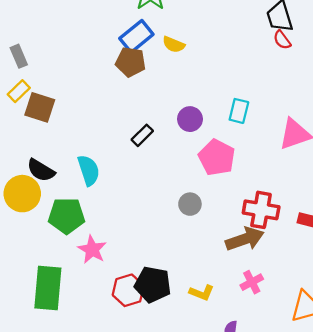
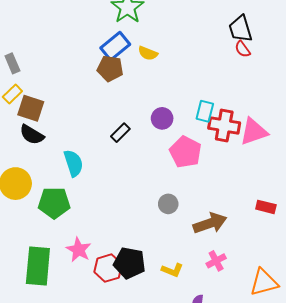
black semicircle: (41, 170) -> (32, 135), moved
gray circle: (190, 204) -> (168, 204), moved
red cross: (261, 210) -> (224, 126), moved
pink star: (92, 250) -> (79, 250), moved

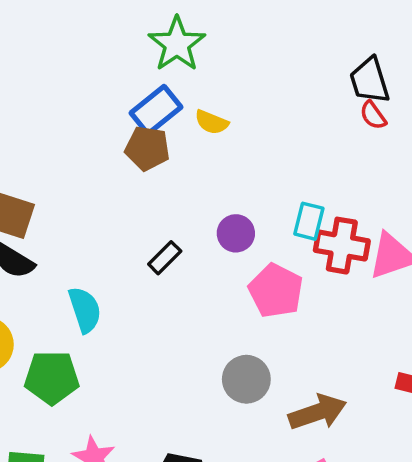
gray circle: (168, 204) -> (246, 379), size x1.4

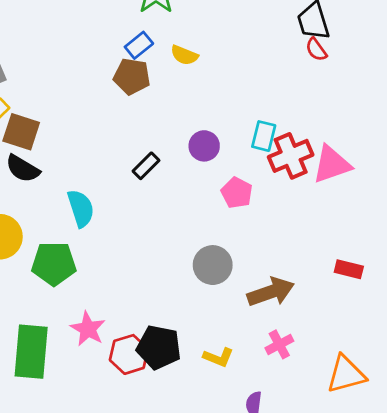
blue rectangle: (156, 110) -> (139, 45), size x0.7
red cross: (342, 246) -> (291, 156), turned -33
pink pentagon: (276, 291) -> (237, 193), size x0.7

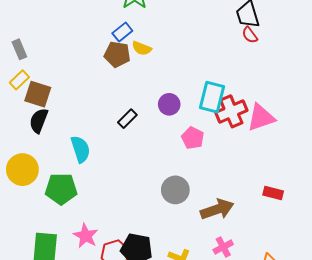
yellow semicircle: (184, 55) -> (142, 48), moved
cyan rectangle: (264, 136) -> (212, 97), size x1.4
black semicircle: (23, 169) -> (39, 121), turned 80

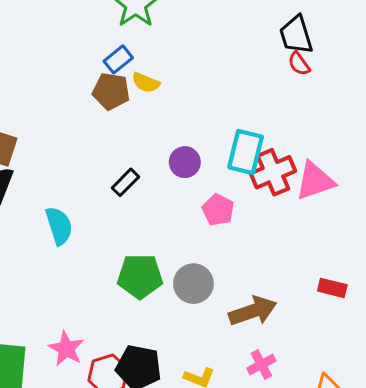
green pentagon: (61, 189) -> (140, 276), moved

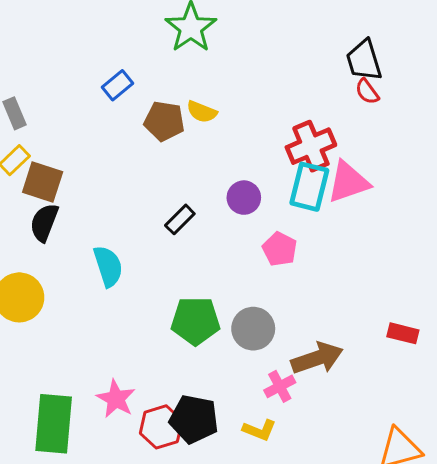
blue rectangle: (118, 59) -> (117, 85), moved
red cross: (273, 172) -> (311, 146), moved
pink triangle: (315, 181) -> (348, 182), moved
pink cross: (261, 365) -> (280, 386), moved

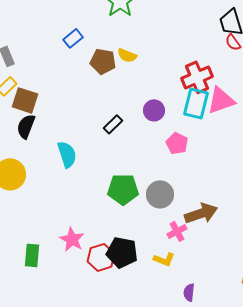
green rectangle: (54, 424) -> (32, 255), size x0.6

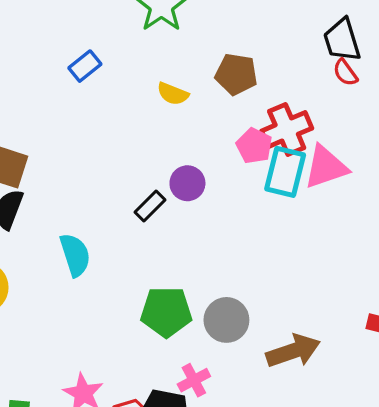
brown pentagon: (103, 61) -> (236, 74), moved
purple circle: (154, 110) -> (187, 183), moved
pink pentagon: (177, 143) -> (254, 146), moved
pink cross: (177, 231) -> (194, 380), moved

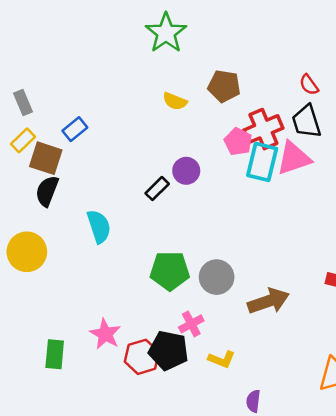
black trapezoid: (342, 40) -> (306, 121), moved
blue rectangle: (85, 66) -> (75, 129), moved

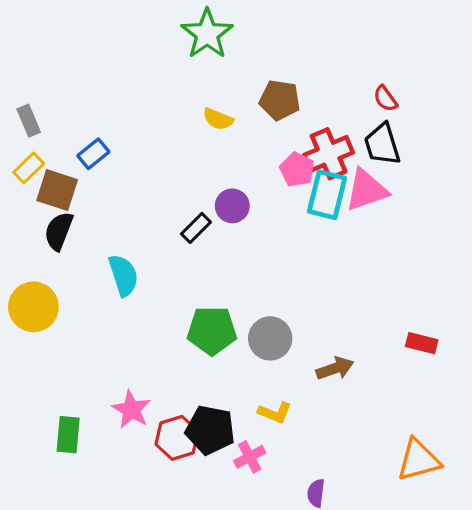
brown arrow: (268, 301) -> (335, 368), size x0.7
pink cross: (191, 324) -> (250, 457), moved
yellow L-shape: (222, 359) -> (275, 413), moved

